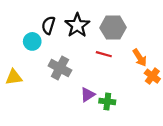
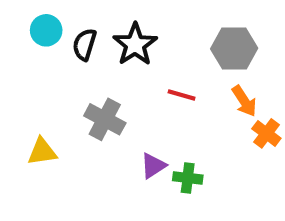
gray hexagon: (113, 28) -> (234, 49), moved
cyan circle: (32, 41) -> (46, 30), moved
yellow triangle: (14, 77) -> (42, 152), moved

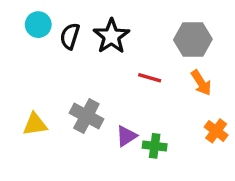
gray cross: (105, 119) -> (86, 116), moved
orange cross: (266, 133) -> (216, 131), moved

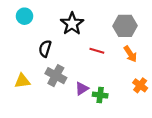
black semicircle: (70, 36) -> (45, 49), moved

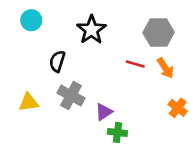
red line: (97, 51) -> (135, 64), moved
green cross: (100, 95) -> (117, 132), moved

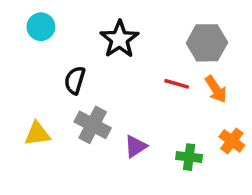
green cross: (117, 132) -> (189, 157), moved

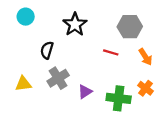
orange arrow: (216, 89) -> (145, 57), moved
gray cross: (93, 125) -> (58, 78), turned 30
green cross: (189, 157) -> (119, 98), size x1.5

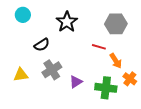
black semicircle: (47, 50) -> (42, 45), turned -140
orange arrow: (145, 57) -> (116, 61), moved

